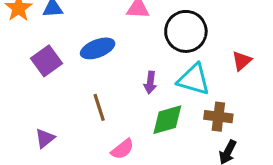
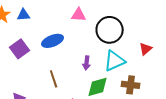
cyan triangle: (194, 79) -> (115, 61), turned -40

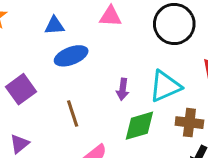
blue triangle: (24, 15) -> (54, 25), moved
black circle: (110, 30) -> (174, 24), moved
purple square: (20, 49) -> (21, 89), moved

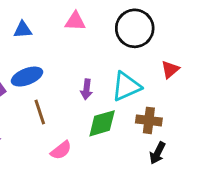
blue ellipse: (71, 56) -> (27, 77), moved

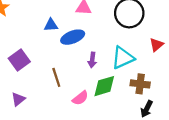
blue triangle: (23, 30) -> (51, 25), moved
blue ellipse: (27, 77) -> (73, 37), moved
pink semicircle: (61, 150) -> (80, 98), moved

